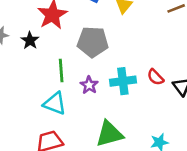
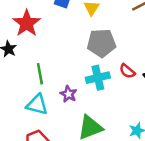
gray pentagon: (93, 42) -> (101, 43), moved
purple star: (89, 85) -> (68, 94), moved

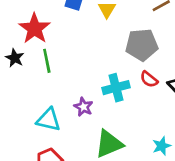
gray pentagon: (101, 43) -> (142, 45), moved
green line: (40, 74) -> (47, 61), moved

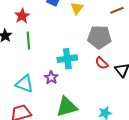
red star: (35, 29) -> (22, 16), size x0.7
cyan cross: (116, 88) -> (67, 59), moved

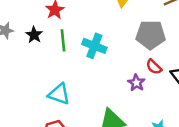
cyan cross: (67, 59) -> (94, 46), moved, turned 30
purple star: (51, 78) -> (136, 83), moved

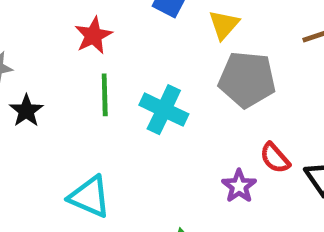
black star: (34, 35) -> (26, 111), moved
gray pentagon: (151, 35) -> (247, 79), moved

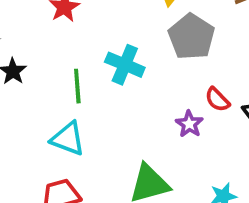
gray pentagon: (247, 79) -> (191, 37), turned 30
green line: (105, 95) -> (77, 86), moved

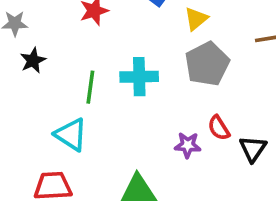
cyan cross: (125, 65) -> (139, 77), turned -36
purple star: (189, 124) -> (188, 145), turned 30

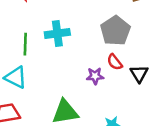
gray pentagon: (207, 64) -> (115, 31), moved

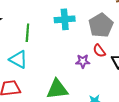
cyan cross: (57, 33) -> (65, 19), moved

